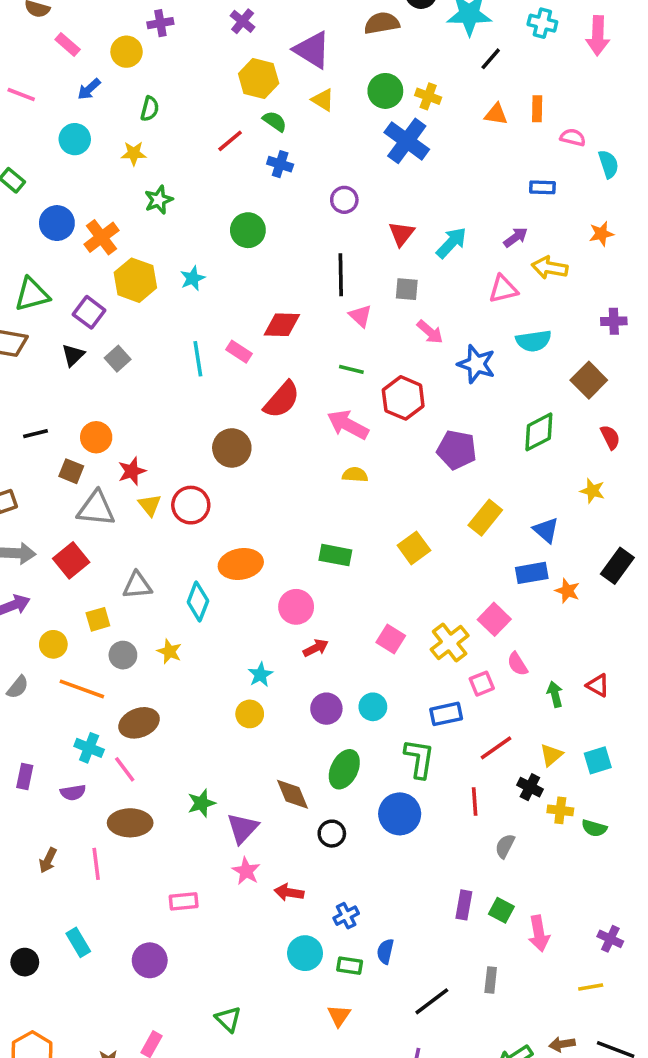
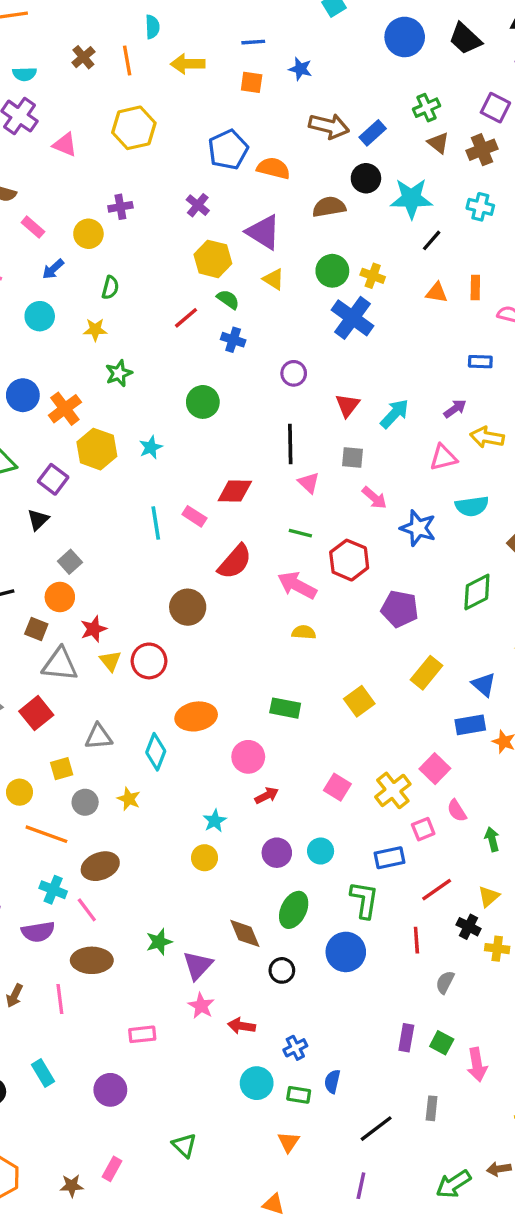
gray square: (118, 359) -> (70, 562), moved
purple semicircle: (73, 792) -> (38, 932), size x1.4

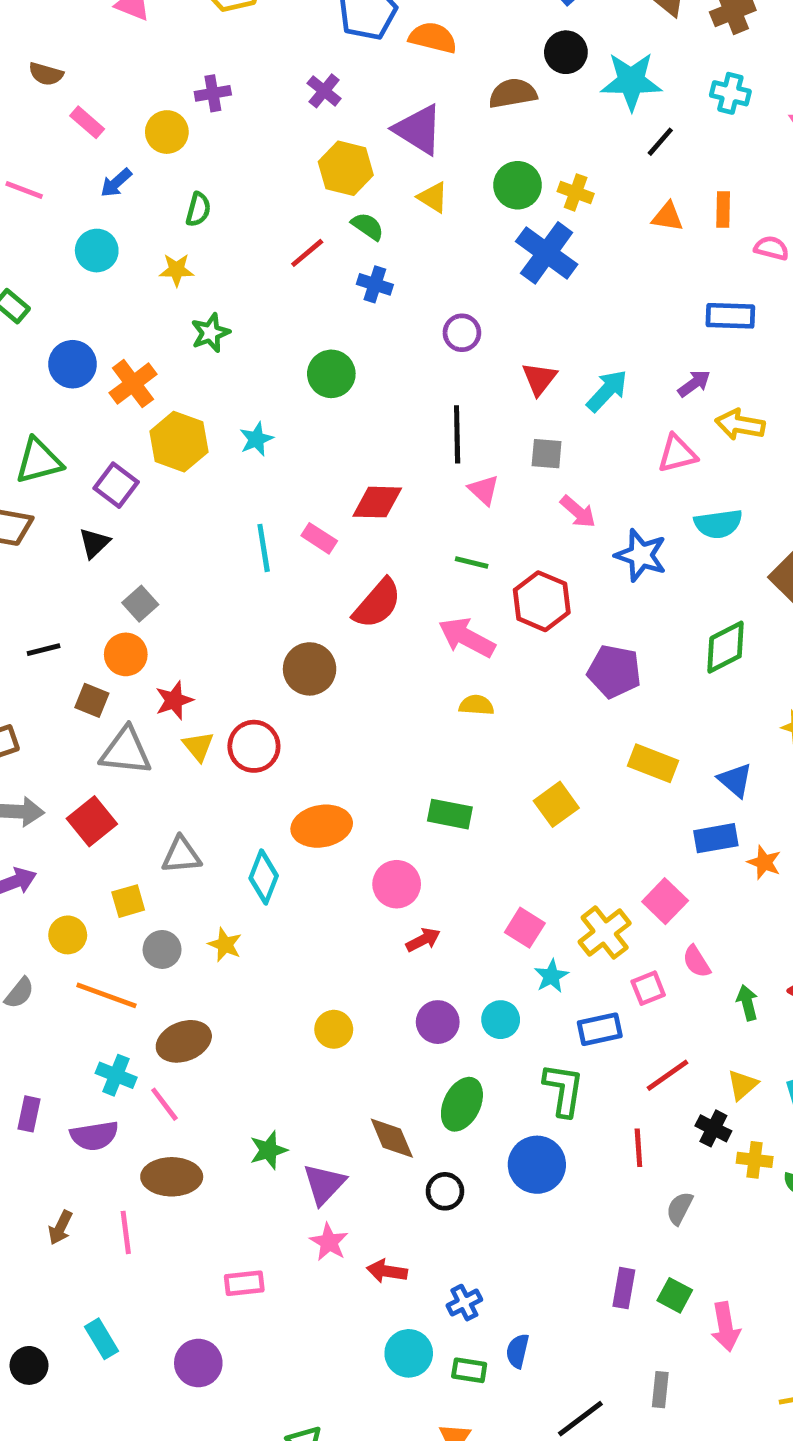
blue rectangle: (480, 362) -> (730, 316), size x1.4
yellow rectangle: (427, 673) -> (653, 763), turned 72
cyan star: (215, 821) -> (551, 976), moved

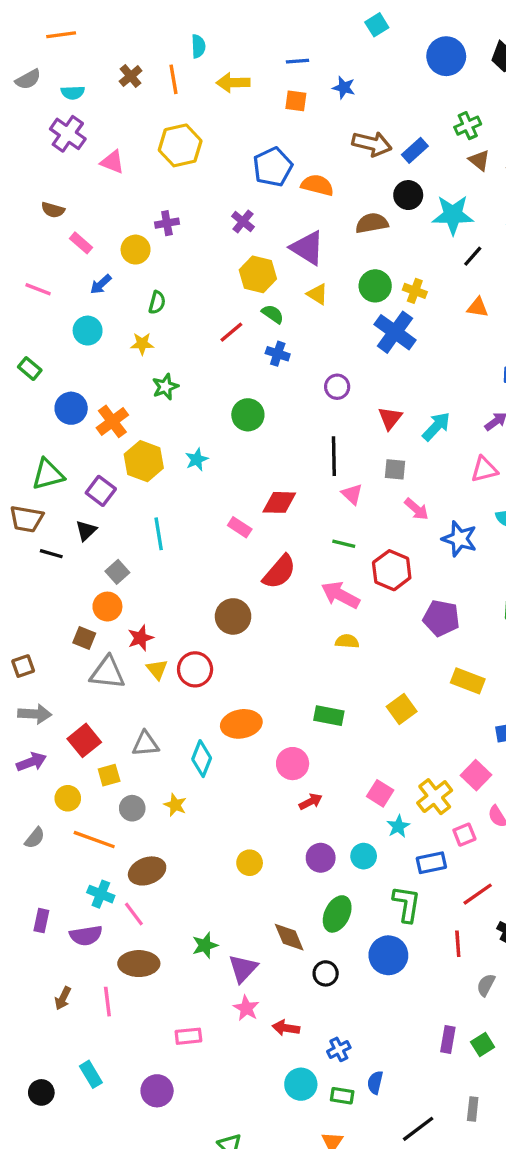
cyan line: (264, 548) -> (159, 534), moved
black line: (44, 650) -> (51, 554), moved, turned 30
red square: (92, 821) -> (84, 740), moved
green square: (675, 1295) -> (483, 1045), turned 30

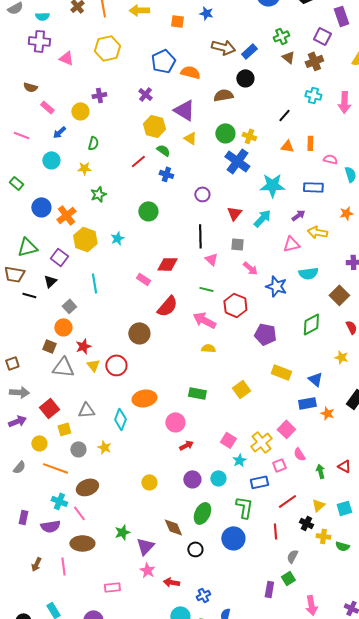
purple cross: (68, 134) -> (39, 41), turned -30
cyan star: (453, 215) -> (272, 185), moved
green square: (483, 1045) -> (288, 578), moved

